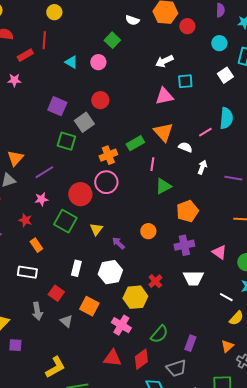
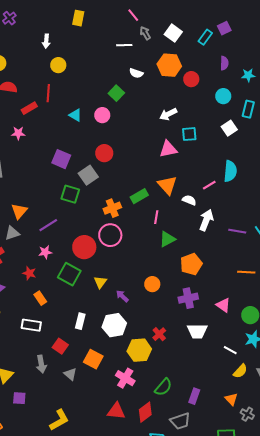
white arrow: (202, 167) -> (206, 220), size x1.5
orange triangle: (227, 346) -> (231, 399), turned -32

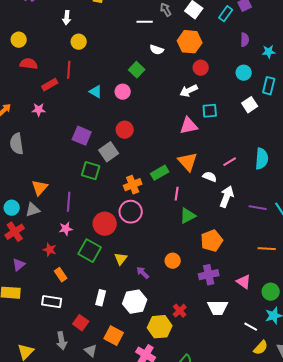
red circle: (191, 79) -> (201, 68), moved
cyan semicircle: (230, 171) -> (262, 159), moved
purple line: (48, 225) -> (69, 202), turned -54

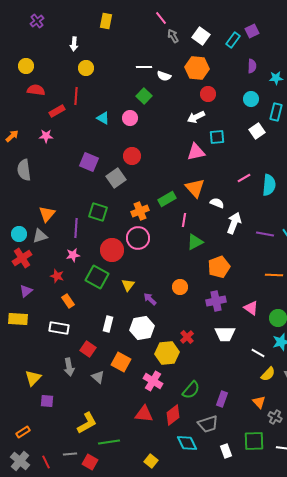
white line: (145, 22) -> (144, 67), moved
pink line: (230, 162) -> (244, 178), moved
green square: (91, 171) -> (98, 212), moved

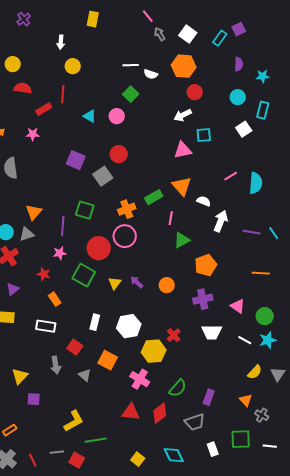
purple arrow: (150, 299) -> (137, 282), moved
white line: (258, 353) -> (245, 340), moved
cyan diamond: (187, 443) -> (174, 455), moved

